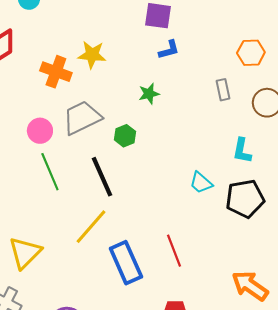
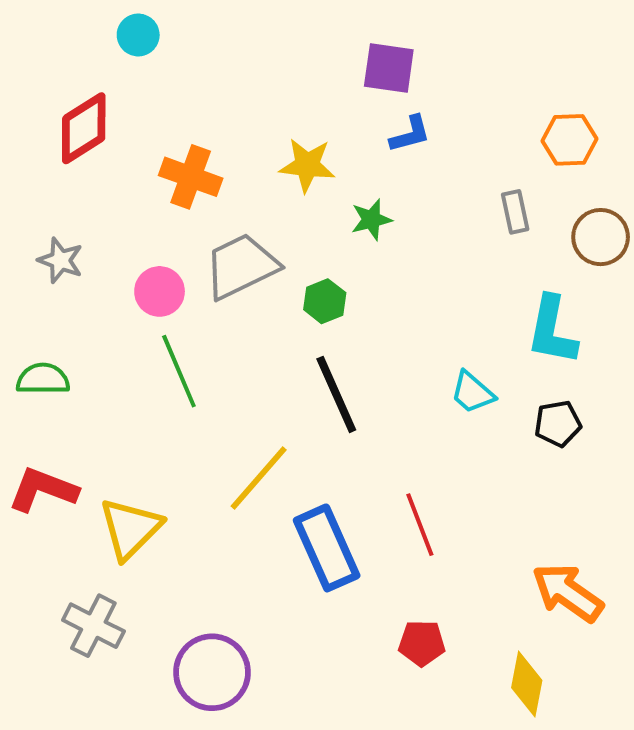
yellow star: (92, 55) -> (307, 165), moved
cyan L-shape: (242, 151) -> (552, 330), size x1.4
black line: (102, 177) -> (336, 394), moved
black pentagon: (245, 199) -> (558, 424), size x0.6

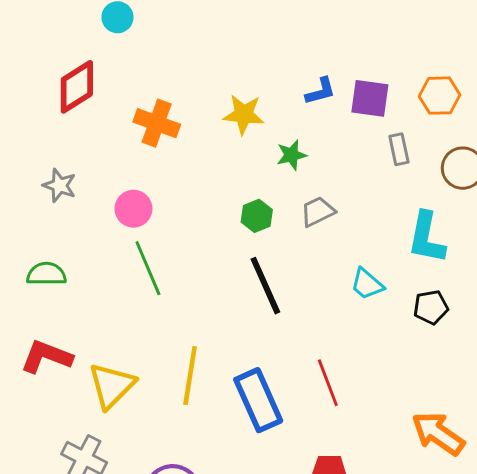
purple square: (389, 68) -> (370, 98), moved
gray trapezoid: (241, 266) -> (318, 212), moved, size x0.6
yellow line: (259, 478) -> (190, 375), moved, turned -32

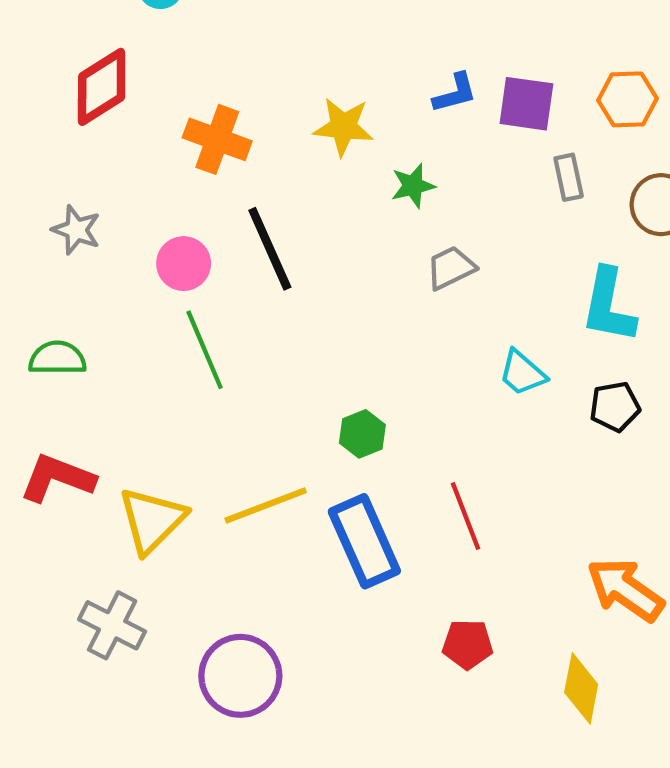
green hexagon: (257, 216) -> (362, 434), moved
black line: (265, 286) -> (270, 249), moved
yellow line: (190, 375) -> (266, 505), turned 60

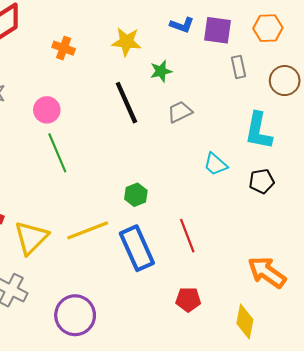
blue L-shape: (455, 93) -> (182, 25), turned 35
orange cross: (217, 139) -> (64, 48), size x0.7
black line: (270, 249) -> (126, 103), moved

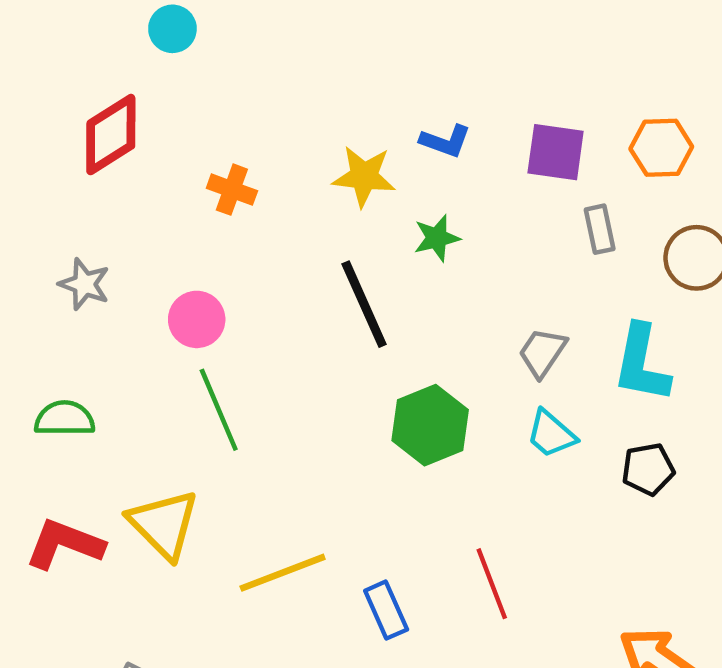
blue L-shape: (182, 25) -> (446, 141), moved
gray trapezoid: (180, 112) -> (542, 352), moved, turned -30
green hexagon: (136, 195) -> (430, 425), moved, size x1.6
yellow triangle: (31, 238) -> (164, 524), moved, turned -30
blue rectangle: (137, 248) -> (386, 610), size x0.6

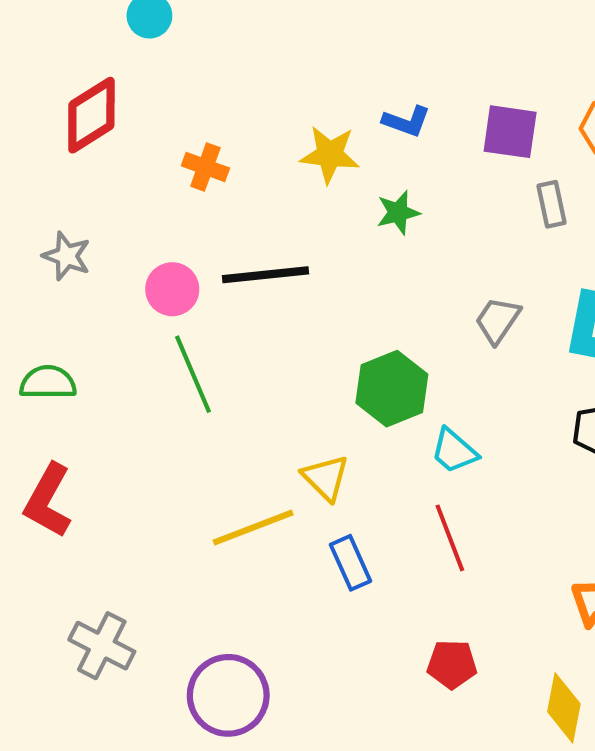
black line: (364, 304) -> (266, 275), moved, turned -72
cyan trapezoid: (551, 434) -> (454, 451), moved
yellow triangle: (164, 524) -> (326, 478), moved, size x0.7
red L-shape: (65, 544) -> (48, 501), turned -82

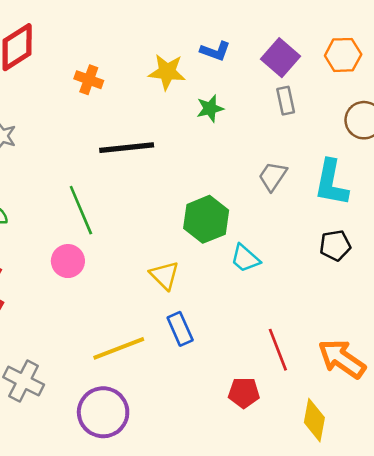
purple square: (510, 132) -> (280, 58), turned 33
gray rectangle: (551, 204) -> (286, 101), moved
pink circle: (172, 289) -> (68, 261), moved
yellow line: (253, 528) -> (119, 348), moved
red line: (450, 538) -> (278, 350), moved

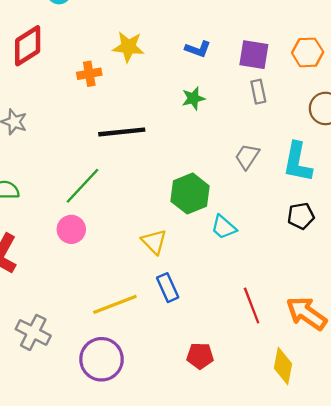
purple square: (280, 58) -> (254, 55), turned -32
yellow star: (167, 72) -> (128, 47), moved
orange cross: (89, 80) -> (89, 74), turned -30
green line: (81, 210) -> (82, 186), turned 66
red pentagon: (244, 393) -> (200, 356), moved

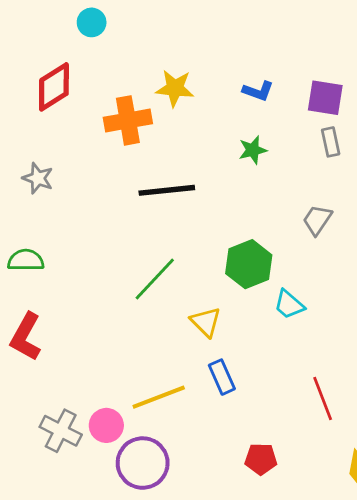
orange cross: (89, 74) -> (128, 120), size x1.6
green line: (82, 186) -> (155, 279), moved
pink circle: (71, 229) -> (106, 425), moved

